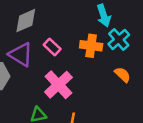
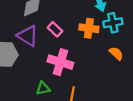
cyan cross: (119, 39) -> (113, 23), turned 30
pink cross: (58, 85) -> (60, 62), turned -30

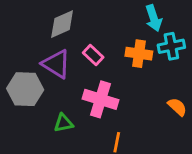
orange semicircle: (116, 53) -> (177, 107), moved
green triangle: (43, 88) -> (64, 123), moved

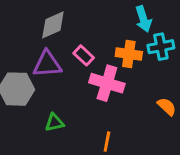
purple triangle: (56, 64) -> (47, 64), turned -36
pink cross: (100, 99) -> (107, 83), moved

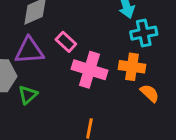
orange cross: (129, 54) -> (132, 67), moved
green triangle: (54, 123) -> (28, 95), moved, turned -30

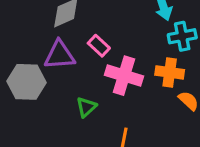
green triangle: (28, 95) -> (86, 107), moved

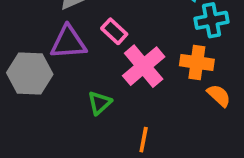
pink cross: (124, 76) -> (144, 66), turned 33

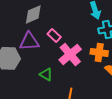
green triangle: (100, 103) -> (46, 74), turned -48

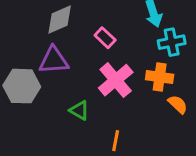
pink rectangle: (54, 35) -> (105, 38), moved

